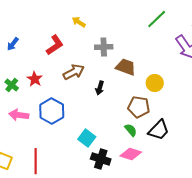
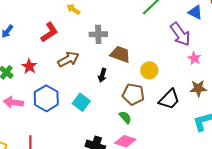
black arrow: (100, 88) -> (102, 75), moved
black trapezoid: (159, 130) -> (169, 99), moved
cyan square: (87, 138) -> (81, 102), moved

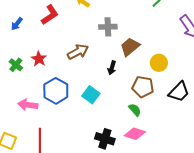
red L-shape: (49, 32) -> (50, 15), moved
brown trapezoid: (120, 54) -> (130, 47), turned -60
pink arrow: (13, 102) -> (28, 105), moved

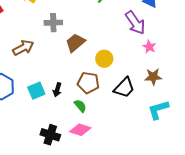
black arrow: (112, 68) -> (57, 90), moved
cyan square: (91, 95) -> (36, 91), turned 30

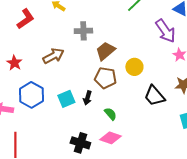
brown pentagon: (88, 83) -> (105, 78), moved
black trapezoid: (124, 88) -> (154, 96), turned 95

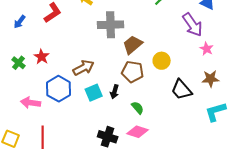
gray cross: (83, 31) -> (111, 25), size x1.4
brown arrow: (53, 56) -> (84, 68), moved

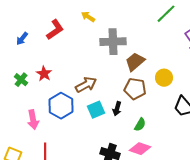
pink arrow: (31, 103) -> (33, 120), turned -108
green semicircle: (138, 108) -> (140, 125), turned 72

